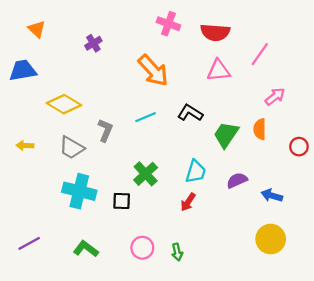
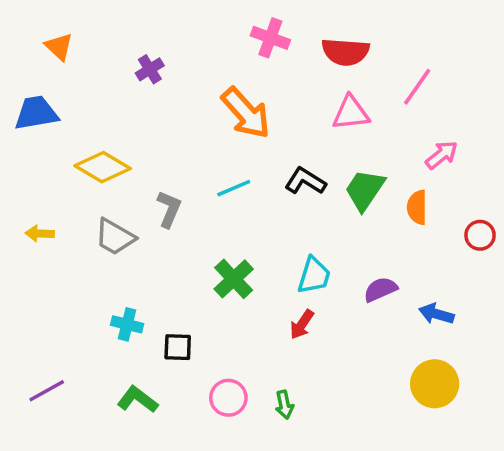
green trapezoid: (226, 135) -> (365, 190), moved
cyan cross: (79, 191) -> (127, 324), moved, size x0.6
black square: (122, 201) -> (178, 347), moved

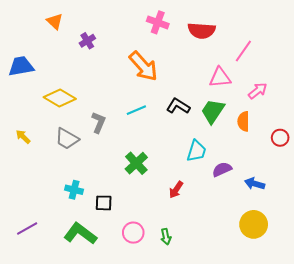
orange triangle: (59, 47) -> (55, 21), moved
pink triangle: (351, 113) -> (220, 78), moved
yellow arrow: (40, 234) -> (23, 137), turned 42
cyan trapezoid: (314, 275) -> (196, 151), moved
green L-shape: (138, 400) -> (80, 234), size x1.4

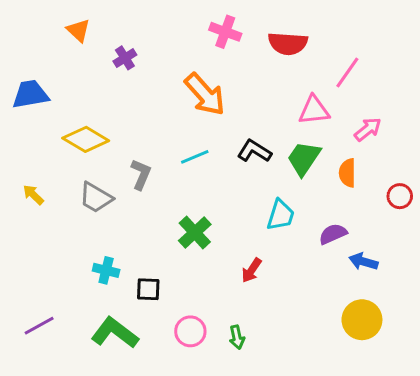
purple semicircle: (222, 169) -> (333, 234), moved

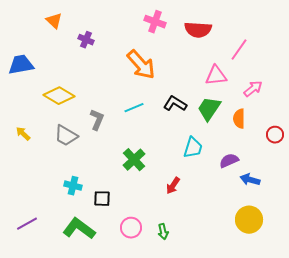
purple cross: (125, 58) -> (86, 40), turned -35

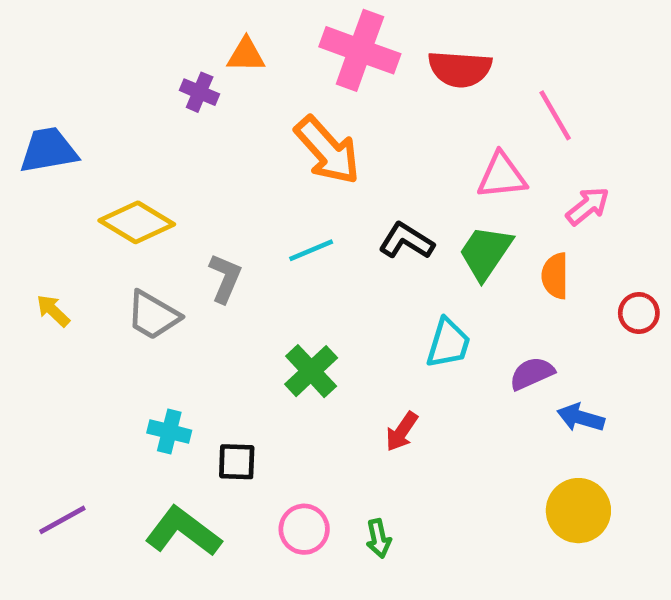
orange triangle: (54, 21) -> (246, 55), moved, turned -42
pink cross: (155, 22) -> (360, 50), size x1.5
pink line: (239, 50) -> (555, 115), turned -65

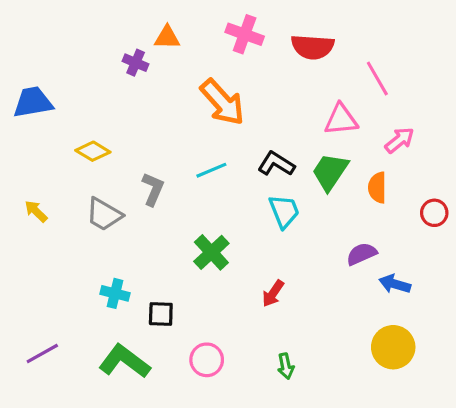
pink cross: (360, 50) -> (245, 34), size x0.7
yellow diamond: (137, 222) -> (93, 151), size x0.7
cyan trapezoid: (448, 343) -> (284, 211), moved, turned -39
green arrow: (379, 538) -> (286, 366), moved

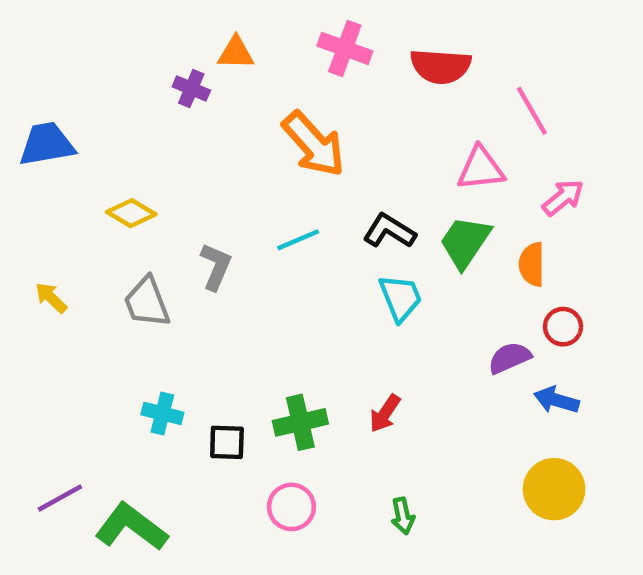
red circle: (434, 213) -> (563, 327), moved
gray trapezoid: (104, 214) -> (147, 302), turned 39
green cross: (211, 252) -> (300, 422), moved, turned 30
green L-shape: (124, 361) -> (131, 527), moved

